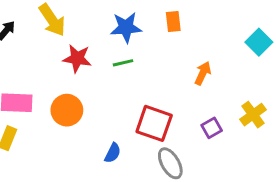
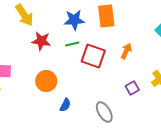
orange rectangle: (173, 21) -> (106, 16), size x1.6
orange circle: (67, 110) -> (46, 81), moved
red square: (154, 123) -> (93, 56), moved

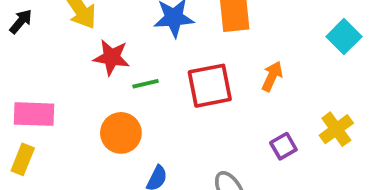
green line: (72, 44) -> (145, 84), moved
red square: (93, 56) -> (210, 86), turned -30

